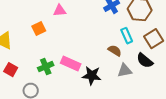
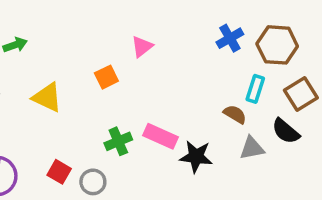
pink triangle: (60, 11) -> (142, 47), turned -32
cyan rectangle: (127, 36) -> (255, 89), turned 42
red square: (11, 70) -> (59, 172), moved

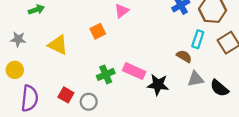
black semicircle: (286, 131) -> (219, 88), moved

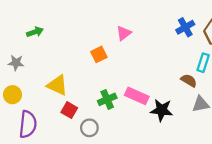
yellow triangle: (58, 45) -> (57, 85), moved
red square: (66, 95) -> (69, 110), moved

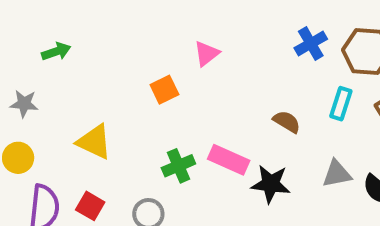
brown semicircle: (189, 80) -> (287, 122), moved
red square: (69, 110) -> (90, 206), moved

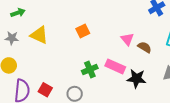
green arrow: (56, 52) -> (18, 13), moved
pink triangle: (207, 54) -> (127, 39), moved, turned -32
yellow triangle: (94, 142) -> (39, 35), moved

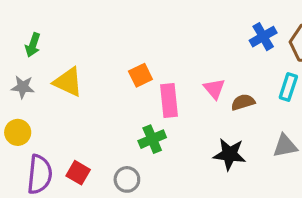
green arrow: (18, 13) -> (33, 45), turned 128
brown semicircle: (145, 47) -> (243, 102), turned -48
pink rectangle: (115, 66) -> (169, 100), moved, turned 60

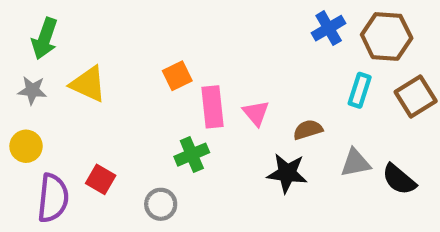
green arrow: (33, 45) -> (45, 38), size x1.4
pink triangle: (214, 89) -> (256, 113), moved
brown semicircle: (243, 102) -> (308, 130), moved
red square: (78, 173) -> (101, 179), moved

